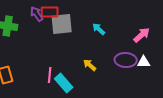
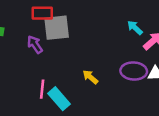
purple arrow: (37, 14) -> (35, 45), moved
cyan arrow: (99, 29) -> (135, 28), moved

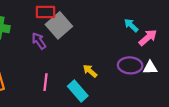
gray square: (57, 28) -> (59, 25), turned -35
cyan rectangle: (59, 99) -> (78, 91), moved

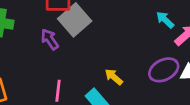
purple ellipse: (130, 65) -> (164, 70), turned -30

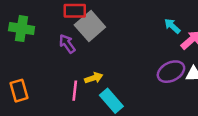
yellow arrow: (114, 77) -> (94, 78), moved, turned 120

